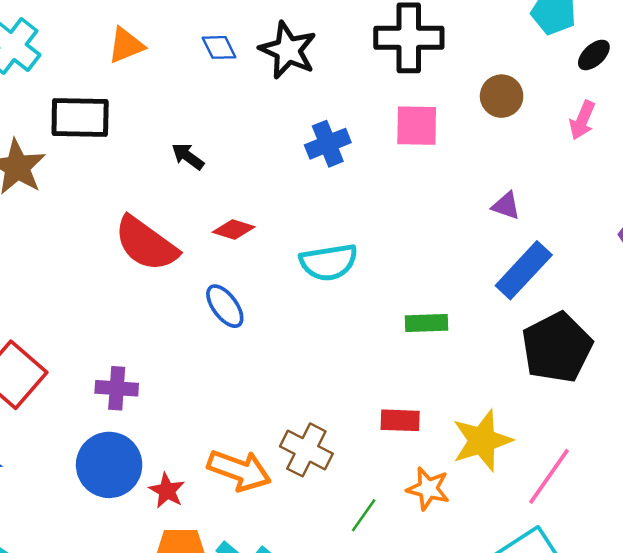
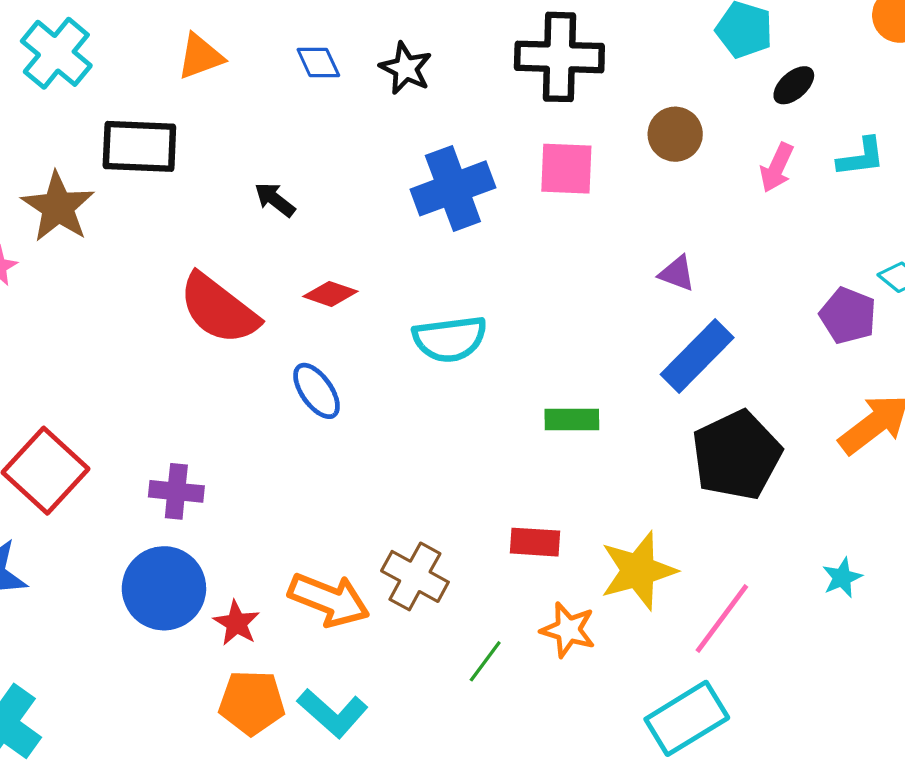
black star: (288, 50) -> (406, 68), size x0.7
blue cross: (328, 144) -> (453, 188), size x1.4

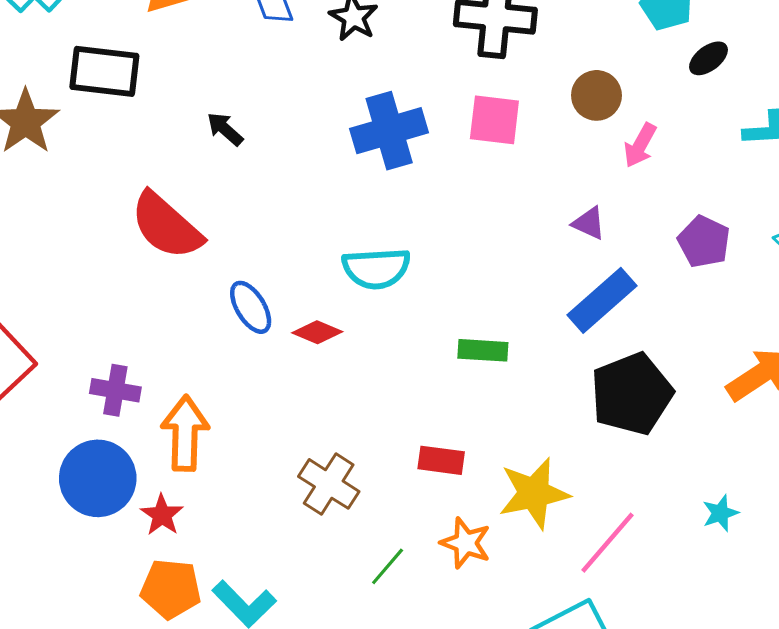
pink arrow: (777, 168) -> (640, 145), moved
red diamond: (330, 294) -> (317, 332), moved
purple pentagon: (848, 316) -> (704, 242), moved
orange arrow: (329, 600) -> (185, 433), moved, turned -114

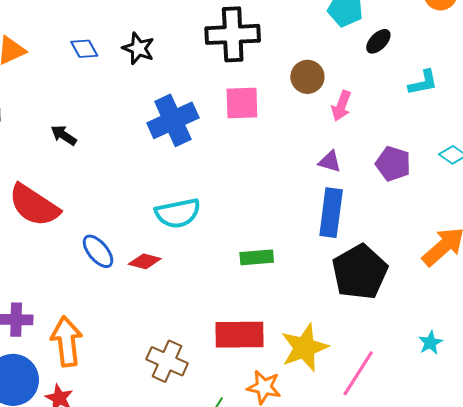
purple triangle: (589, 223) -> (330, 162), moved
blue rectangle: (602, 300) -> (331, 213), turned -33
red rectangle: (441, 460) -> (240, 335), size x1.6

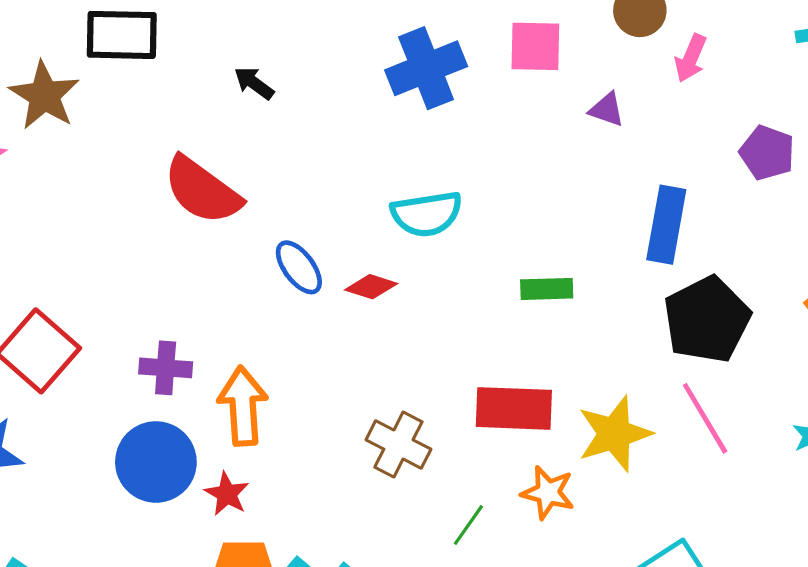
purple triangle: (330, 162) -> (607, 110), moved
pink line: (358, 373) -> (705, 418), moved, turned -66

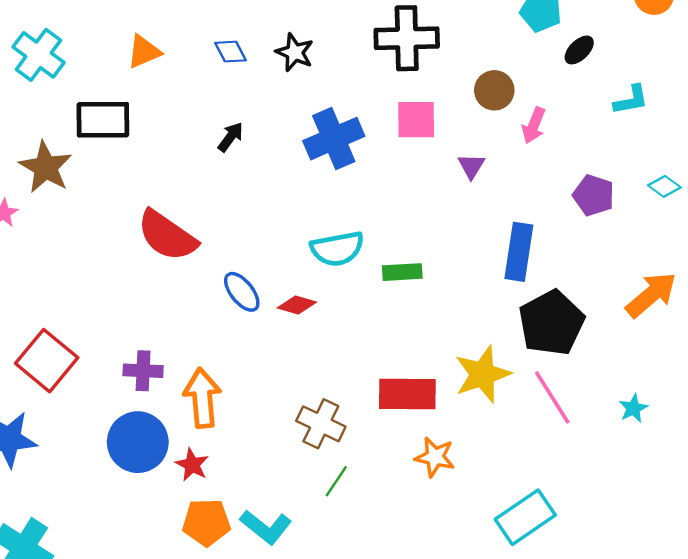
black arrow: (254, 83) -> (231, 137), moved, turned 92
purple triangle: (607, 110) -> (471, 166), turned 44
green rectangle: (547, 289) -> (402, 272), moved
yellow star: (614, 434) -> (482, 374), moved
green line: (468, 525) -> (336, 481), moved

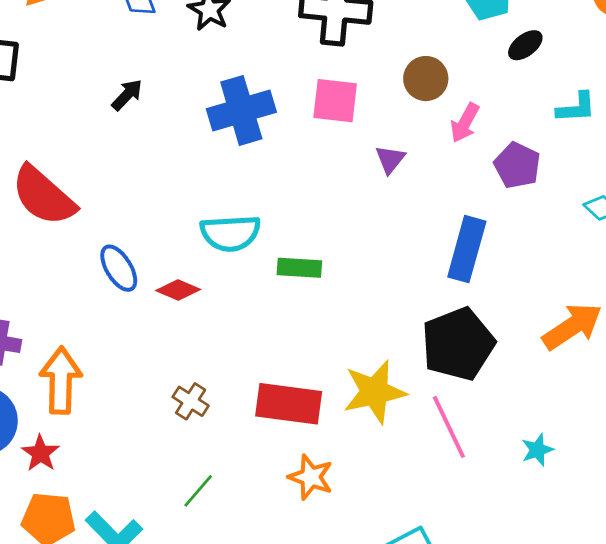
purple pentagon: (594, 195) -> (517, 165), moved
blue rectangle: (519, 252) -> (467, 249), moved
brown cross: (321, 424) -> (191, 401), moved, size x0.7

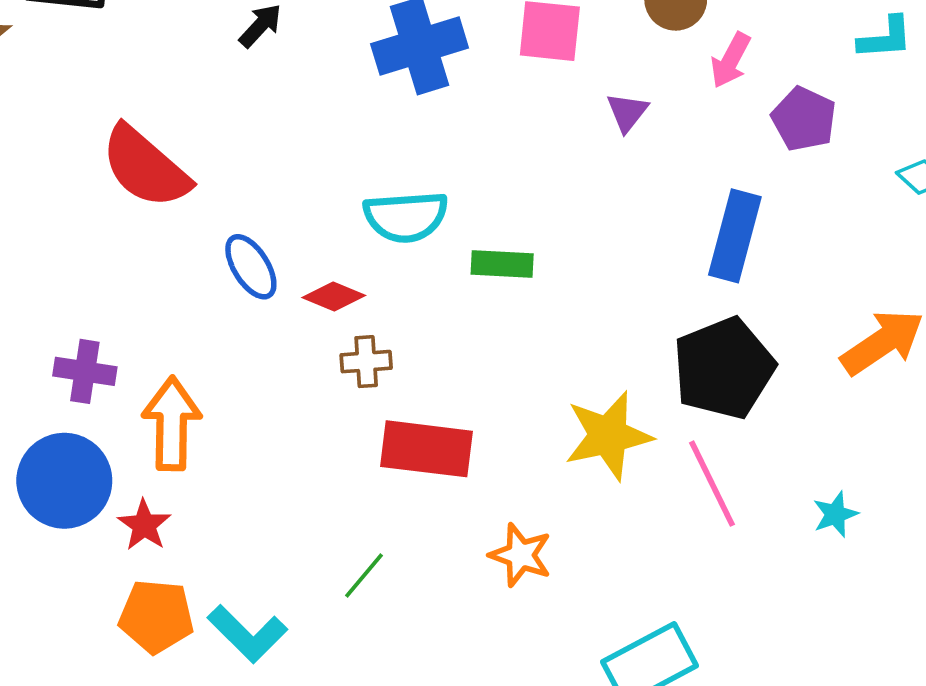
brown cross: (191, 401) -> (366, 362), moved, turned -36
red rectangle: (289, 404) -> (426, 449), moved

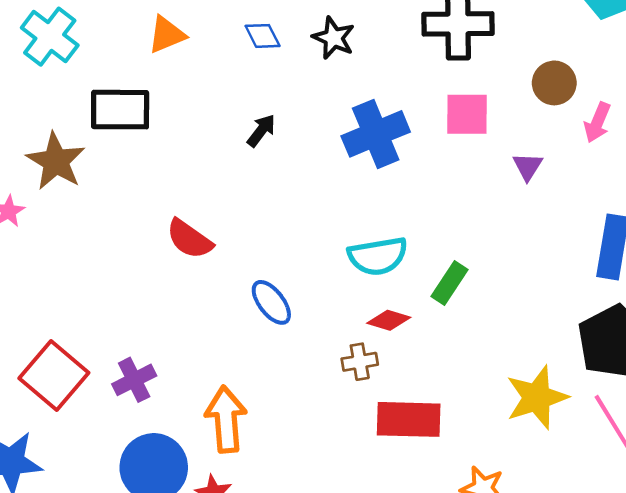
red semicircle: (145, 167) -> (189, 239), size x0.7
green rectangle: (502, 264) -> (449, 283), turned -54
red diamond: (334, 297) -> (389, 320), moved
purple cross: (85, 371) -> (134, 380), moved, turned -30

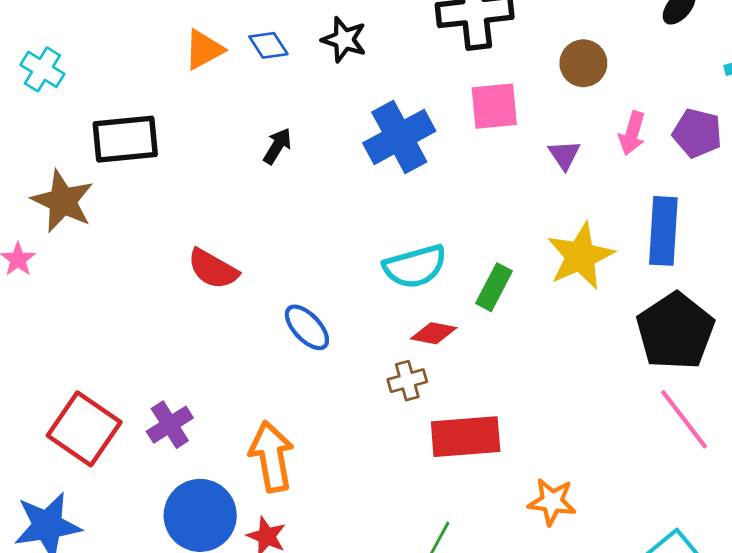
orange triangle: (167, 35) -> (204, 50), moved
cyan cross: (50, 37) -> (42, 69), size x0.7
pink arrow: (597, 122) -> (632, 133), moved
yellow star: (537, 397) -> (580, 256), moved

